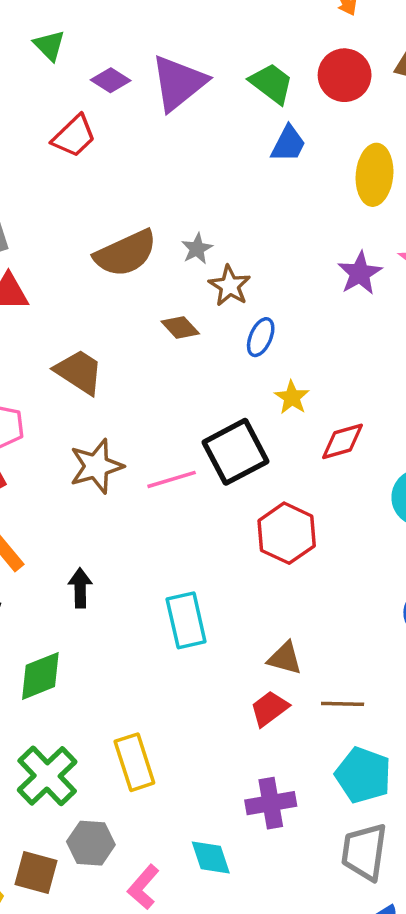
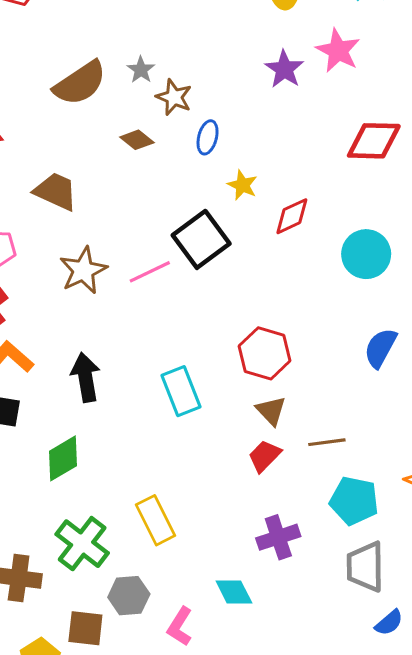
red hexagon: (287, 533) -> (265, 353), moved
black arrow: (80, 588) -> (86, 377), size x1.4
brown triangle: (285, 658) -> (271, 411), turned 40

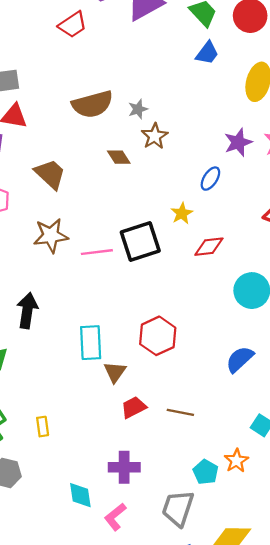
blue ellipse: (208, 137) -> (210, 179), moved
brown triangle: (271, 411) -> (115, 372), moved
cyan pentagon: (354, 501) -> (206, 472), moved, size x0.7
yellow rectangle: (155, 520) -> (43, 427), size x0.6
pink L-shape: (180, 626) -> (115, 517), moved

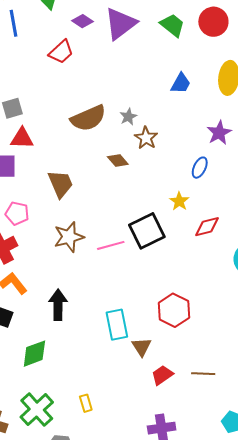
blue trapezoid: (207, 53) -> (181, 83), moved
brown trapezoid: (50, 174) -> (60, 184), turned 32

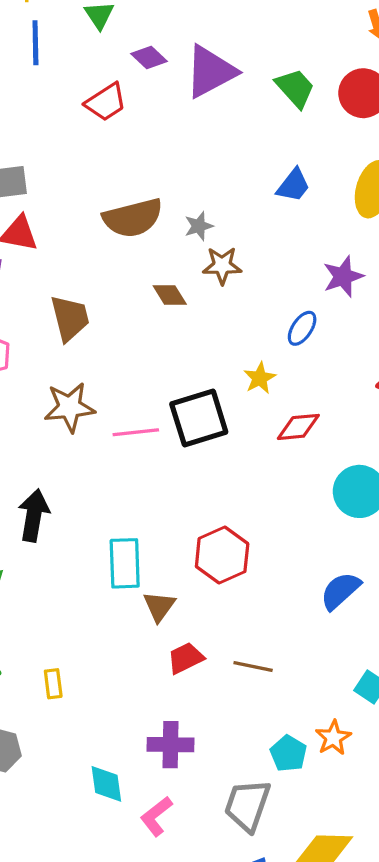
brown star: (146, 138) -> (222, 266), turned 30

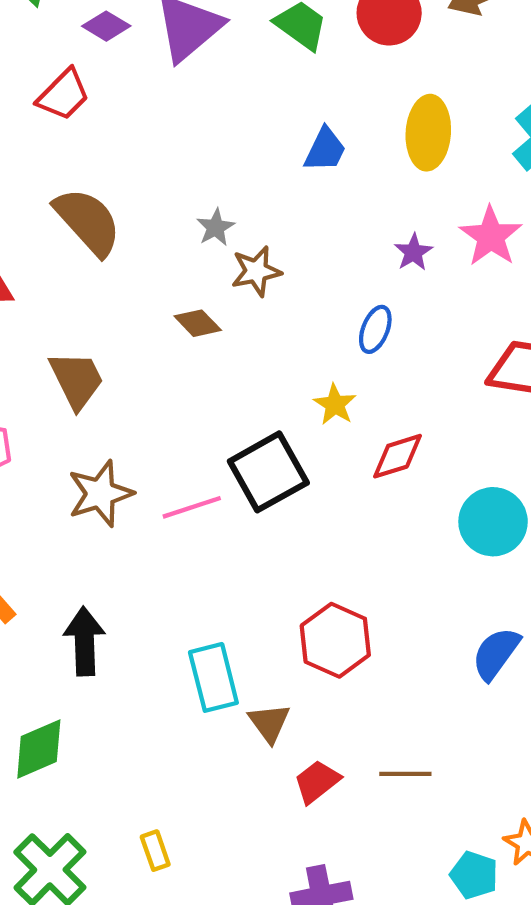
brown semicircle: (133, 218) -> (88, 221), moved, turned -106
purple star: (343, 277) -> (413, 252), size x0.7

